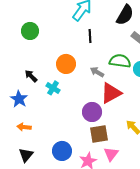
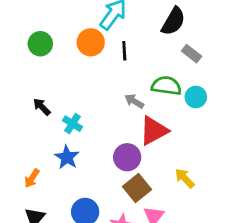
orange circle: (66, 64) -> (91, 42), moved
blue star: (19, 99) -> (67, 157), moved
orange arrow: (24, 127) -> (32, 178), turned -64
brown square: (99, 134) -> (137, 188), turned -30

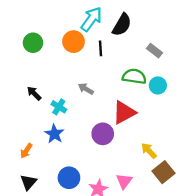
black semicircle: (173, 21) -> (122, 25), moved
gray arrow: (134, 101) -> (86, 89), moved
brown square: (137, 188) -> (163, 172), moved

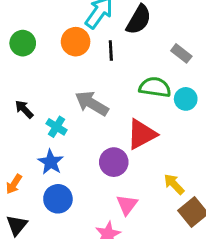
gray arrow: (86, 89) -> (92, 103), size x1.6
blue circle: (69, 178) -> (58, 199), moved
pink triangle: (124, 181) -> (127, 205), moved

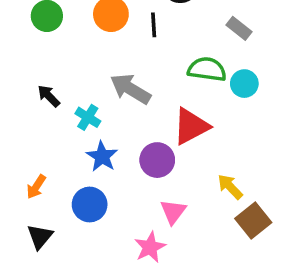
blue star: (51, 162) -> (102, 156), moved

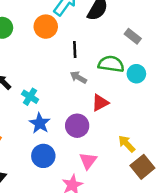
black line: (154, 25) -> (75, 50), moved
gray arrow: (131, 89) -> (78, 77), moved, size x0.6
red triangle: (191, 126) -> (100, 103), size x0.7
blue circle: (90, 204) -> (43, 156), moved

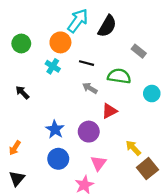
black line: (75, 50) -> (87, 63), turned -72
cyan circle: (136, 74) -> (152, 94), moved
cyan cross: (30, 97) -> (53, 66), moved

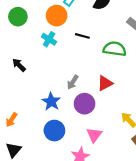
gray arrow: (90, 88) -> (73, 82), moved, turned -88

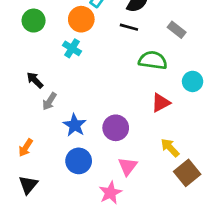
black line: (82, 36) -> (129, 27), moved
gray arrow: (73, 82) -> (49, 101), moved
red triangle: (105, 83) -> (161, 103), moved

